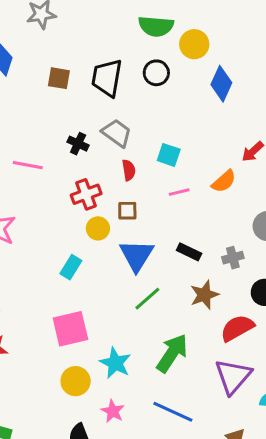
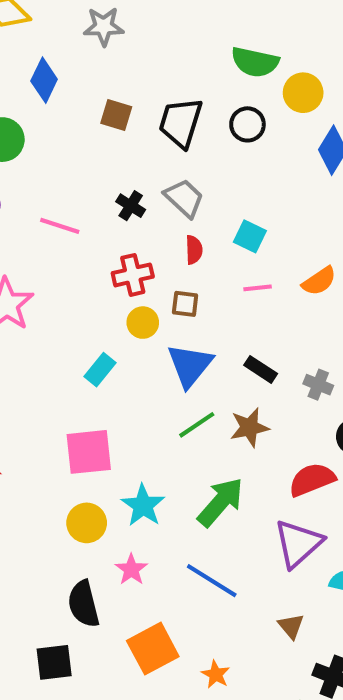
gray cross: (233, 258) -> (318, 385), turned 30
brown star: (204, 295) -> (249, 427), moved

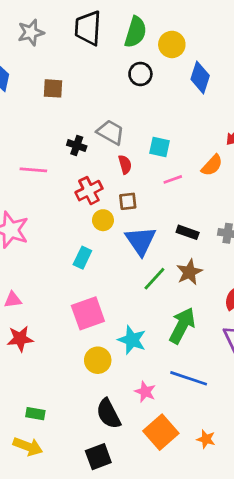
green semicircle: (255, 62) -> (136, 32), turned -72
black trapezoid: (181, 123) -> (88, 28), moved
pink star: (131, 569) -> (145, 392), moved

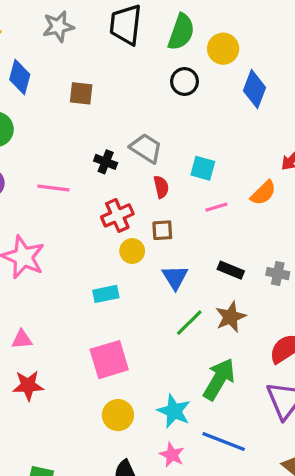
blue triangle: (141, 241) -> (175, 277), size x0.7
cyan rectangle: (82, 258) -> (106, 294), turned 50
cyan star: (132, 340) -> (174, 411), moved

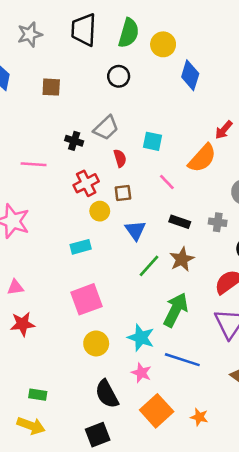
black circle: (185, 82) -> (119, 76), moved
gray trapezoid: (146, 148) -> (106, 128), turned 108
orange semicircle: (263, 193) -> (202, 158), size x1.4
pink line: (216, 207) -> (167, 182), moved, turned 66

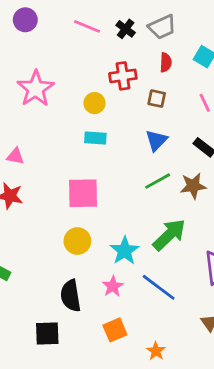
pink line: (34, 164) -> (87, 26), moved
yellow circle: (100, 211) -> (94, 103), moved
orange square: (157, 411) -> (115, 330), size x0.7

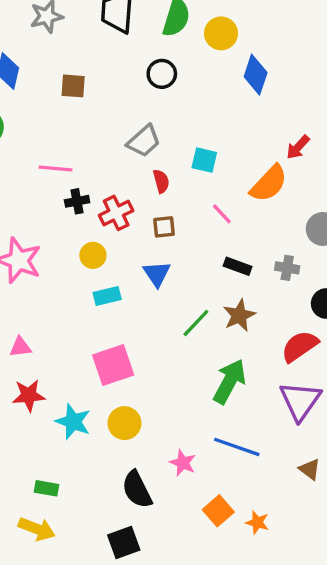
black cross: (126, 29) -> (77, 201), moved, turned -30
blue triangle: (156, 140) -> (157, 274), moved
cyan star: (125, 251) -> (73, 422), moved
orange square: (115, 330) -> (218, 511), moved

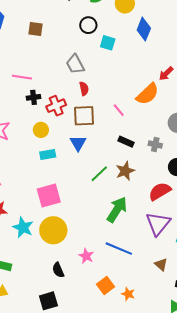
gray trapezoid: (144, 141) -> (75, 64), turned 100
cyan square: (204, 160) -> (108, 43), moved
brown square: (164, 227) -> (84, 116), size x1.6
yellow circle: (124, 423) -> (53, 230), size x1.4
black semicircle: (137, 490) -> (58, 270), size x0.7

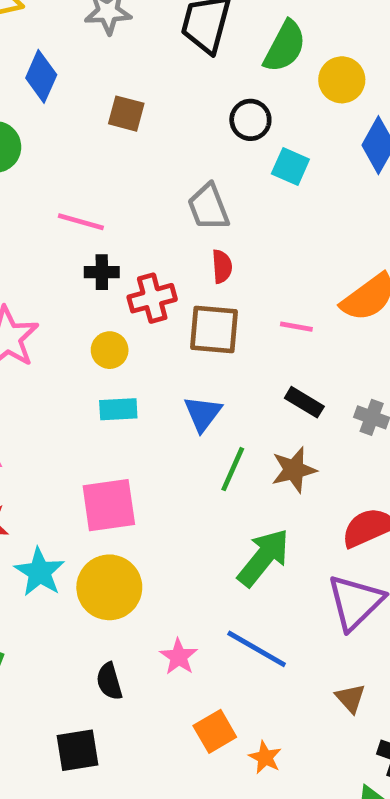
pink line: (119, 110) -> (296, 327), turned -48
blue triangle: (78, 143) -> (203, 414), moved
green line: (99, 174) -> (233, 469), turned -30

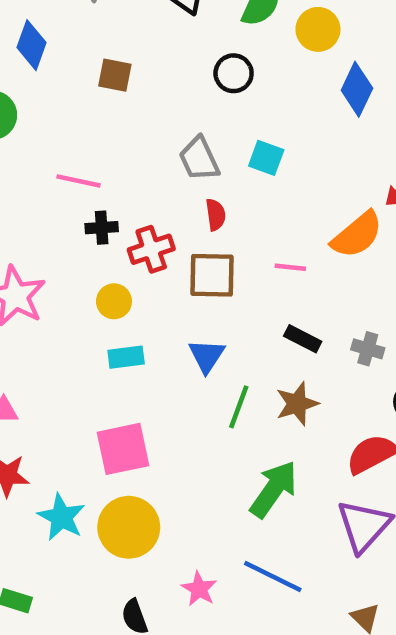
cyan square: (290, 167) -> (266, 158), moved

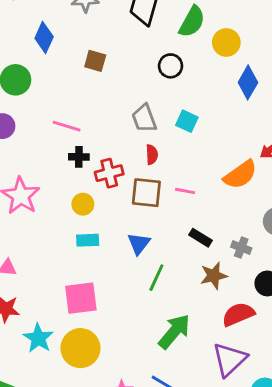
pink line: (290, 267) -> (185, 191), moved
brown star: (297, 404) -> (214, 276), moved

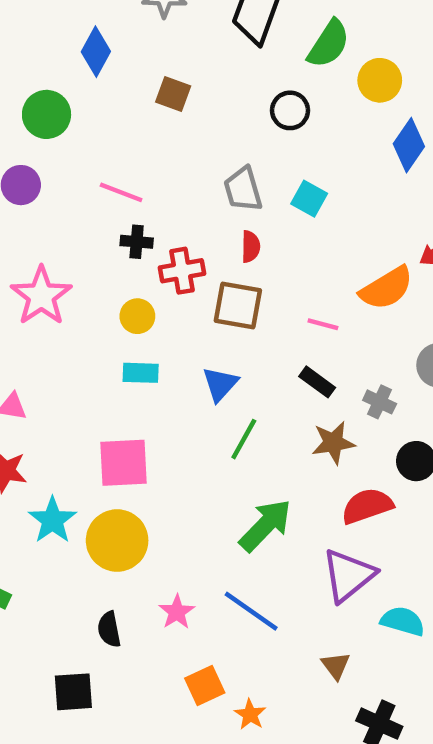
pink line: (185, 191) -> (323, 324), moved

